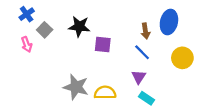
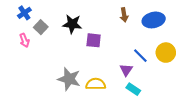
blue ellipse: (169, 22) -> (154, 20), turned 65
brown arrow: (145, 31) -> (124, 15), moved
blue line: (142, 52) -> (140, 56), moved

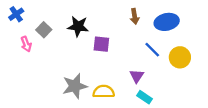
blue cross: (24, 13) -> (16, 14), moved
blue line: (140, 56) -> (152, 50), moved
gray star: (69, 79) -> (75, 86), turned -30

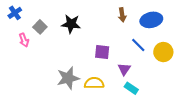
purple square: (101, 44) -> (102, 52), moved

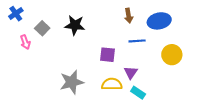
blue line: (138, 45) -> (137, 41), moved, turned -49
yellow semicircle: (94, 83) -> (112, 84), moved

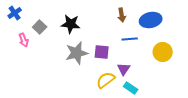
gray star: (72, 82) -> (77, 53), moved
yellow semicircle: (112, 84) -> (106, 80), turned -36

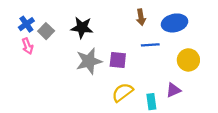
blue cross: (15, 13) -> (26, 24), moved
purple triangle: (124, 69) -> (173, 90), moved, turned 32
cyan rectangle: (131, 88) -> (151, 102), turned 48

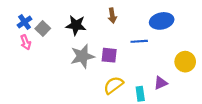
brown arrow: (141, 17) -> (112, 16), moved
yellow circle: (188, 60) -> (185, 62), moved

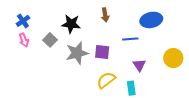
gray square: (43, 28) -> (50, 40), moved
purple triangle: (161, 83) -> (139, 65), moved, turned -40

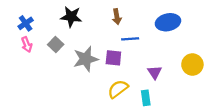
black star: (71, 24) -> (71, 17), moved
blue line: (130, 39) -> (130, 39), moved

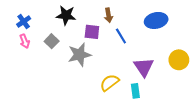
blue line: (130, 39) -> (121, 36), turned 63
purple square: (113, 58) -> (92, 32), moved
purple triangle: (155, 72) -> (144, 67), size x1.5

